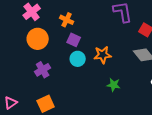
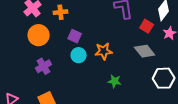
orange cross: (67, 20) -> (61, 12), moved, turned -32

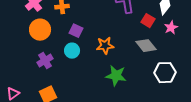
cyan circle: (79, 55) -> (72, 51), moved
green star: (115, 81) -> (116, 76), size x1.5

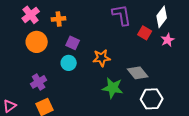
gray diamond: (146, 46) -> (138, 73), moved
purple cross: (45, 61) -> (39, 82), moved
white hexagon: (165, 73) -> (152, 99), moved

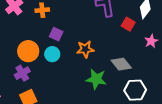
pink star: (168, 40) -> (151, 41), moved
orange circle: (37, 42) -> (28, 51), moved

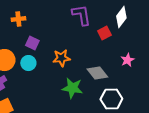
red square: (128, 24) -> (104, 33), turned 32
pink star: (151, 41) -> (127, 60), moved

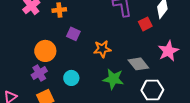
pink star: (127, 60) -> (168, 51), size x1.5
cyan circle: (28, 63) -> (71, 78), moved

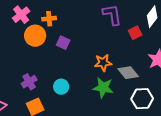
orange star: (102, 49) -> (103, 63), moved
orange circle: (45, 51) -> (35, 36), moved

